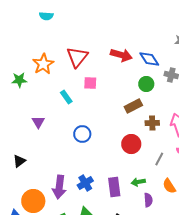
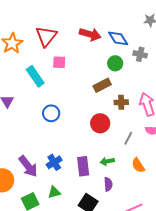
cyan rectangle: (66, 97) -> (35, 76), size x1.5
purple arrow: (59, 187) -> (28, 166), turned -45
purple semicircle: (148, 200) -> (108, 184), moved

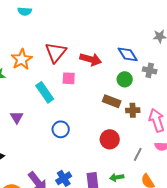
red arrow: (90, 34) -> (91, 59), moved
brown rectangle: (102, 85) -> (112, 101), turned 48
brown cross: (121, 102) -> (133, 110), moved

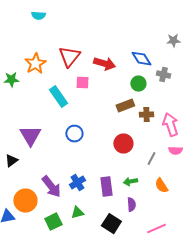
brown rectangle: (112, 101) -> (125, 106), turned -42
purple triangle: (17, 117) -> (30, 136), moved, size x1.6

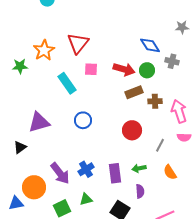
red arrow: (104, 64) -> (124, 69), moved
purple triangle: (30, 136) -> (39, 122), turned 45

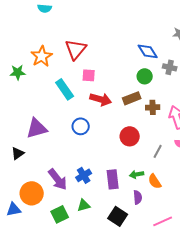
red arrow: (124, 69) -> (101, 99), moved
orange semicircle: (170, 172) -> (155, 181), moved

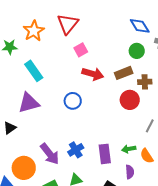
pink square: (89, 75) -> (81, 50), turned -32
cyan rectangle: (65, 89) -> (34, 71), moved
red circle: (130, 136) -> (130, 100), moved

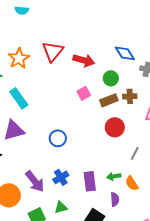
pink square: (81, 50) -> (84, 93), moved
green circle: (137, 51) -> (111, 78), moved
red arrow: (93, 74) -> (84, 60), moved
brown cross: (145, 82) -> (130, 96), moved
blue circle: (73, 101) -> (58, 138), moved

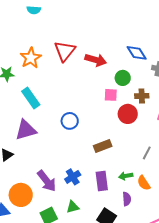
pink square: (84, 93) -> (111, 95), moved, turned 32
brown rectangle: (109, 100) -> (103, 146), moved
red circle: (115, 127) -> (128, 114), moved
blue circle: (58, 138) -> (70, 121), moved

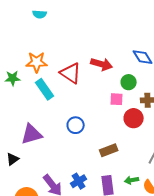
red triangle: (65, 51) -> (71, 73), moved, turned -35
orange star: (31, 58) -> (37, 62), turned 30
cyan rectangle: (31, 98) -> (45, 89), moved

